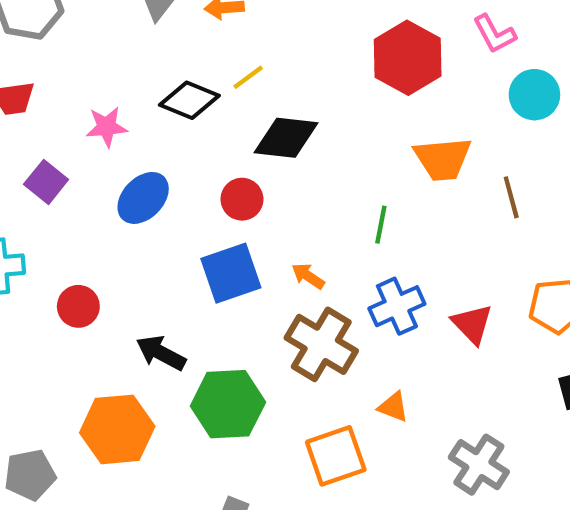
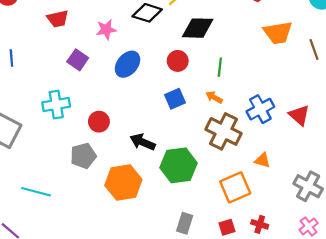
green line: (381, 225) -> (220, 67), moved
blue square: (231, 273) -> (175, 99), size x0.7
gray pentagon: (30, 475) -> (83, 156), moved

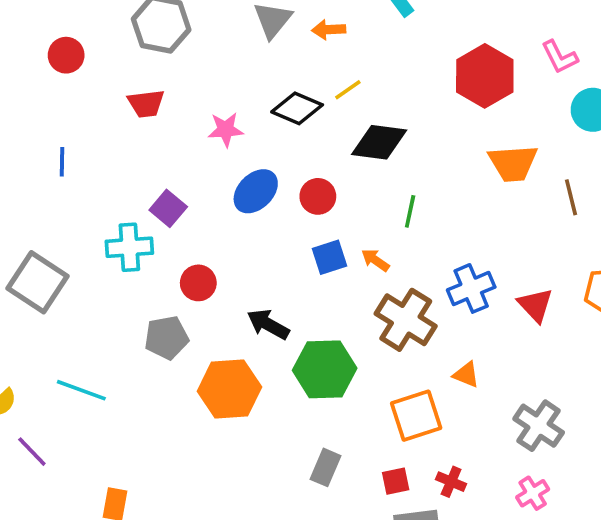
purple square: (78, 60) -> (168, 208), moved
red circle: (178, 61) -> (318, 196), moved
orange arrow: (214, 97) -> (375, 260), moved

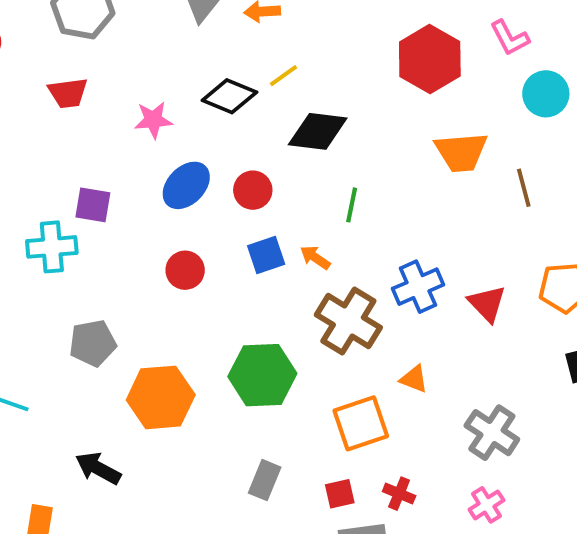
purple square: (168, 208) -> (93, 205), turned -30
red circle: (198, 283) -> (185, 270), moved
black arrow: (268, 324) -> (98, 468), moved

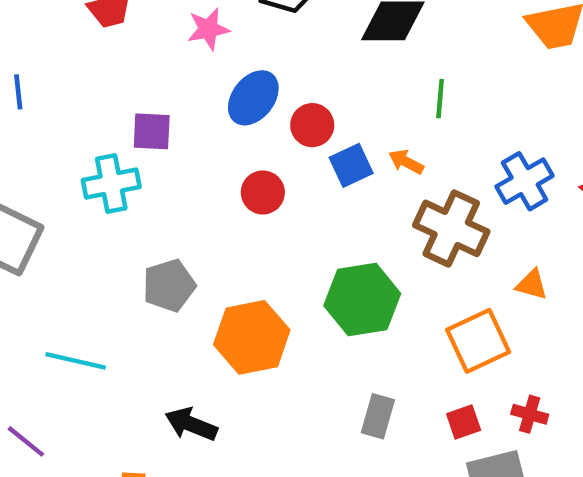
red circle: (253, 190) -> (312, 125), moved

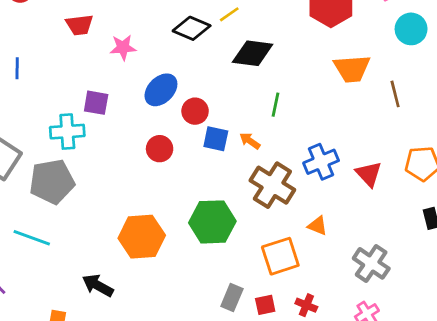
pink star: (208, 29) -> (123, 47), moved
blue square: (351, 165) -> (216, 139), turned 30
gray pentagon: (169, 285) -> (52, 182), moved, size x1.4
gray rectangle: (378, 416) -> (232, 297), moved

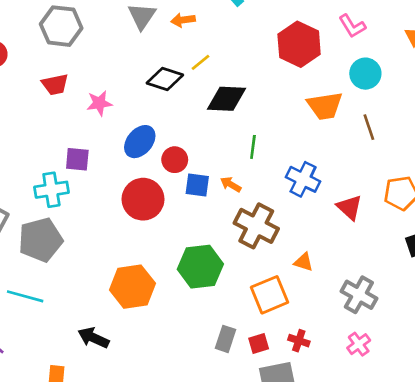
cyan circle: (411, 29) -> (365, 74), moved
red circle: (160, 149) -> (143, 199), size x1.6
blue cross: (321, 162) -> (303, 179), moved, turned -36

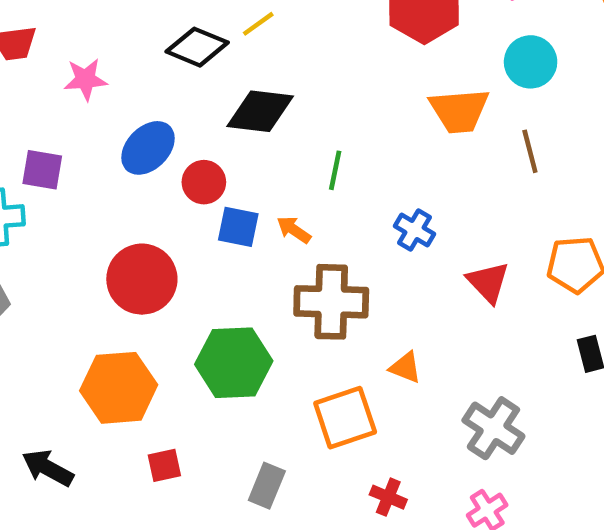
black diamond: (226, 99) -> (260, 111), moved
blue cross: (303, 179) -> (414, 230), size x0.7
red circle: (143, 199) -> (142, 279), moved
brown cross: (256, 226) -> (331, 302), turned -30
red square: (259, 344) -> (164, 465), moved

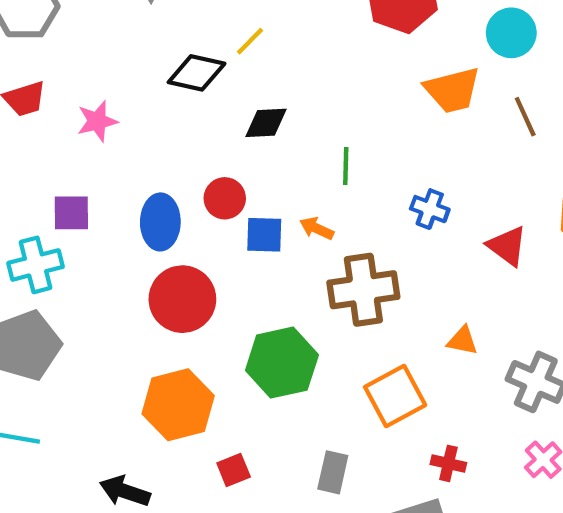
black diamond: (260, 111) -> (266, 123), size x0.7
blue ellipse: (148, 148) -> (160, 222), moved, turned -34
orange triangle: (405, 367) -> (462, 341), moved

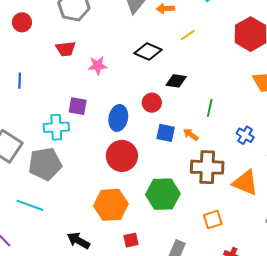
yellow line: (250, 41) -> (188, 35), moved
red circle: (225, 198) -> (152, 103), moved
orange triangle: (462, 341) -> (245, 183), moved, size x1.8
orange square: (395, 396) -> (213, 220), size x0.7

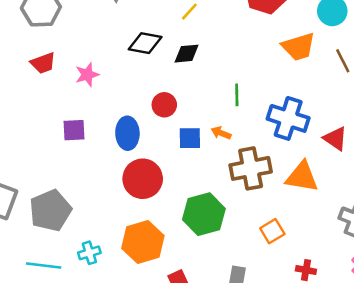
black diamond: (176, 81) -> (187, 54), moved
cyan cross: (56, 127) -> (89, 253), moved, size x0.7
blue cross: (245, 135) -> (288, 118), size x1.8

